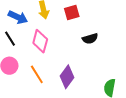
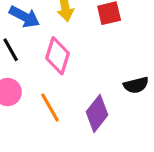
black semicircle: (90, 39) -> (136, 85), moved

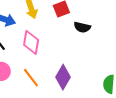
black semicircle: (136, 85) -> (82, 27), moved, turned 35

